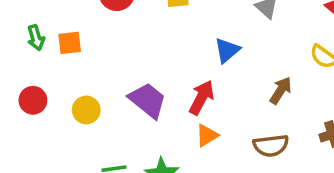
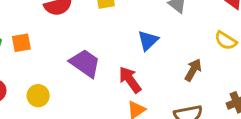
red arrow: (202, 97) -> (130, 80), turned -60
purple trapezoid: (148, 100) -> (85, 63), moved

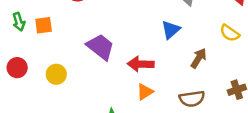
blue triangle: (148, 40) -> (171, 30), moved
red arrow: (130, 80) -> (141, 64), turned -55

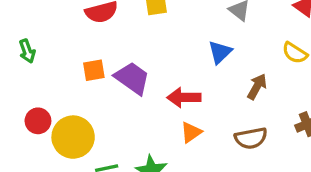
orange square: (44, 25) -> (94, 70), moved
red circle: (17, 68) -> (38, 121), moved
yellow circle: (56, 74) -> (73, 137), moved, size x1.6

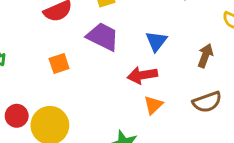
blue triangle: (220, 52) -> (156, 41), moved
purple trapezoid: (132, 78) -> (103, 37), moved

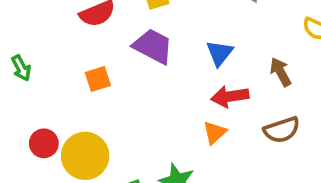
brown arrow: (205, 56) -> (280, 72), turned -50
red arrow: (142, 75) -> (230, 96), moved

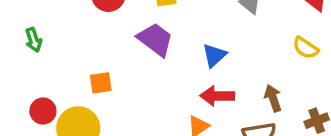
brown arrow: (280, 72) -> (273, 98), moved
orange square: (98, 79) -> (101, 83), moved

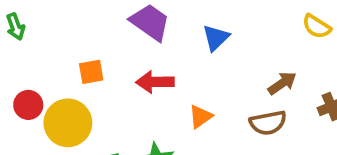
red arrow: (217, 96) -> (155, 82), moved
brown arrow: (273, 98) -> (282, 83), turned 76

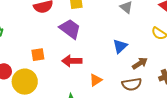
blue triangle: (216, 38) -> (120, 46), moved

